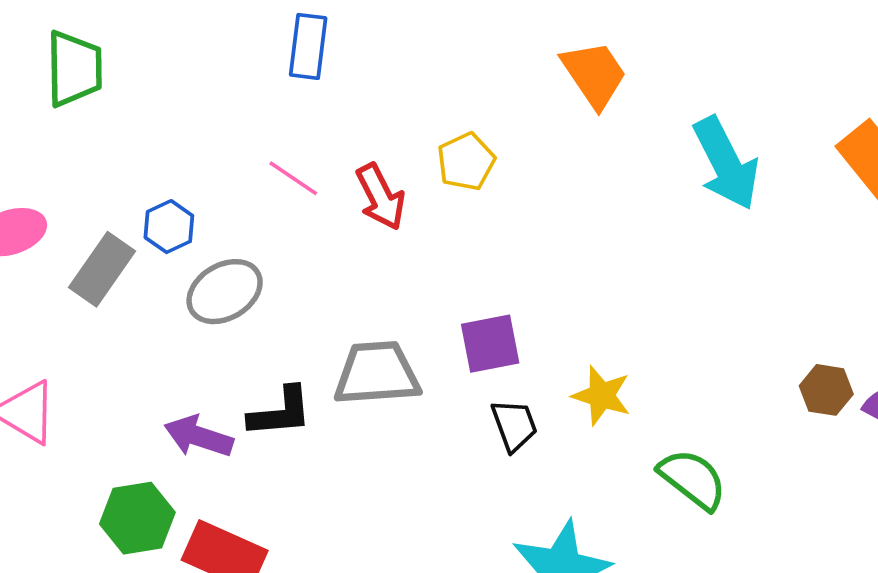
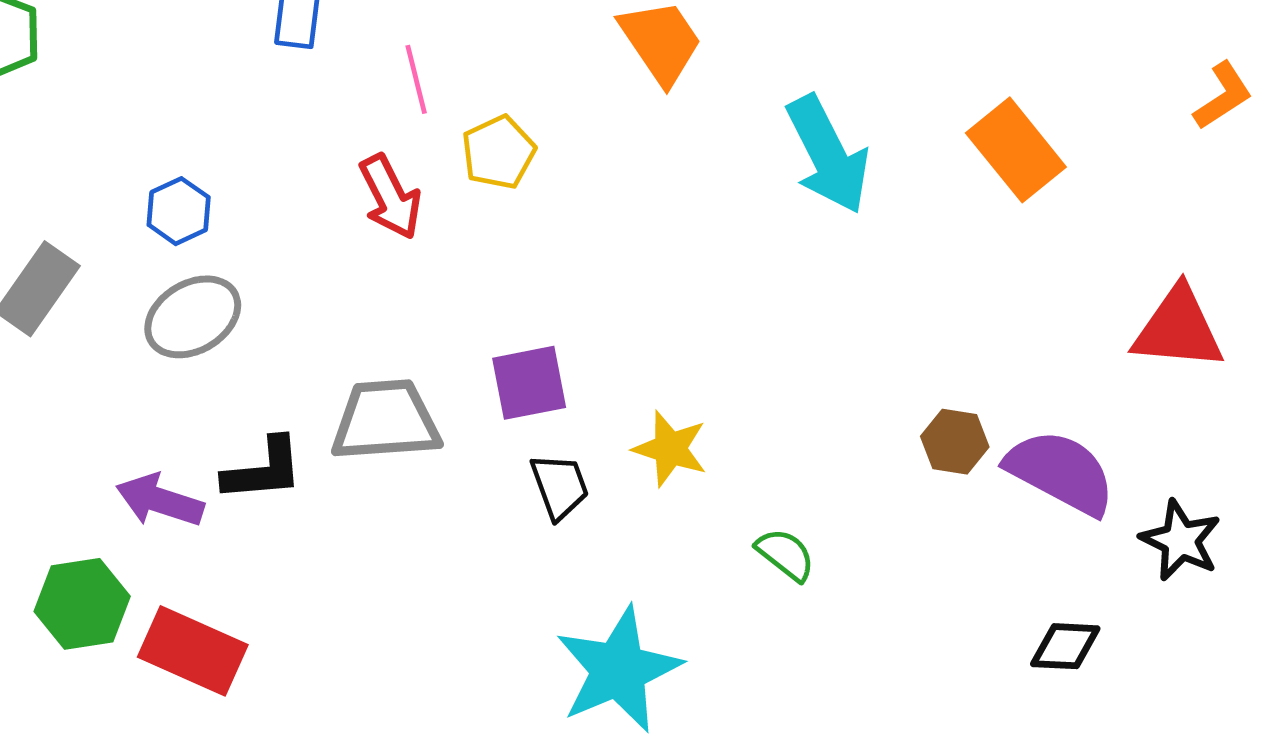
pink line: (293, 178) -> (416, 79), moved, turned 42
blue hexagon: (169, 227) -> (179, 211), moved
green semicircle: (693, 479) -> (785, 554), size x0.7

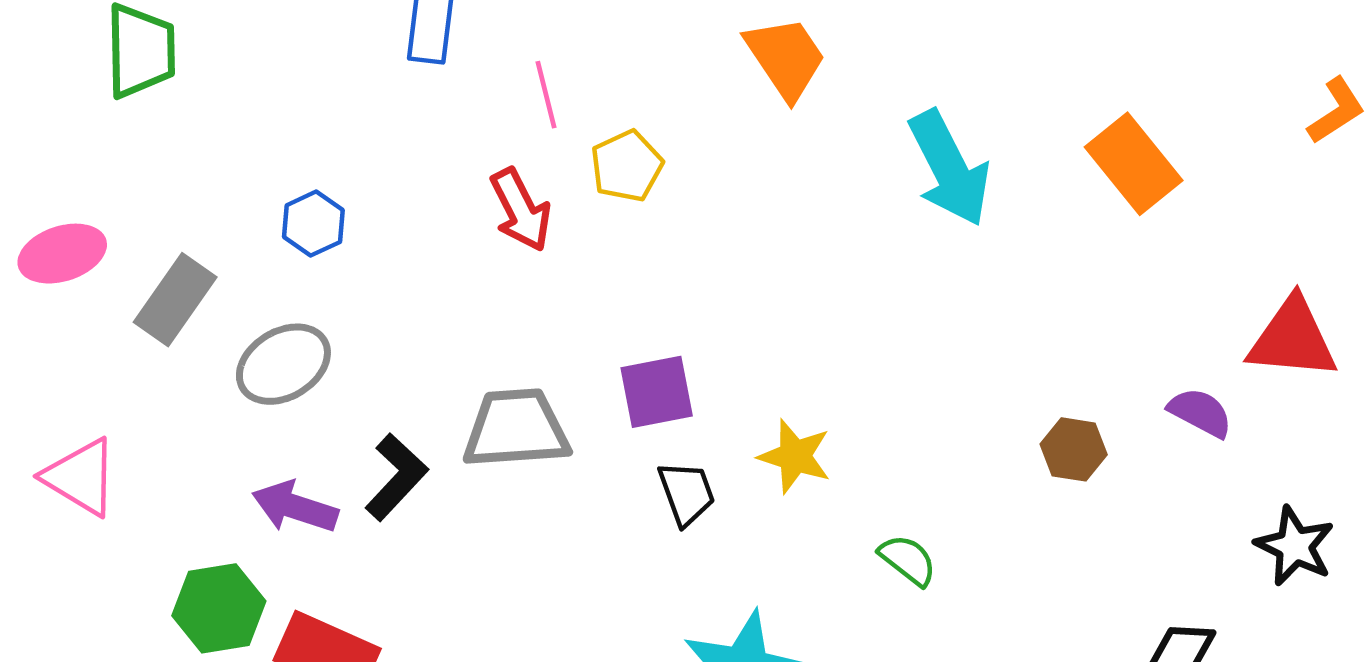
gray ellipse: (193, 317) -> (283, 364), moved
black L-shape: (263, 470) -> (396, 477), turned -42
purple semicircle: (1061, 472) -> (1200, 413), moved, size x0.6

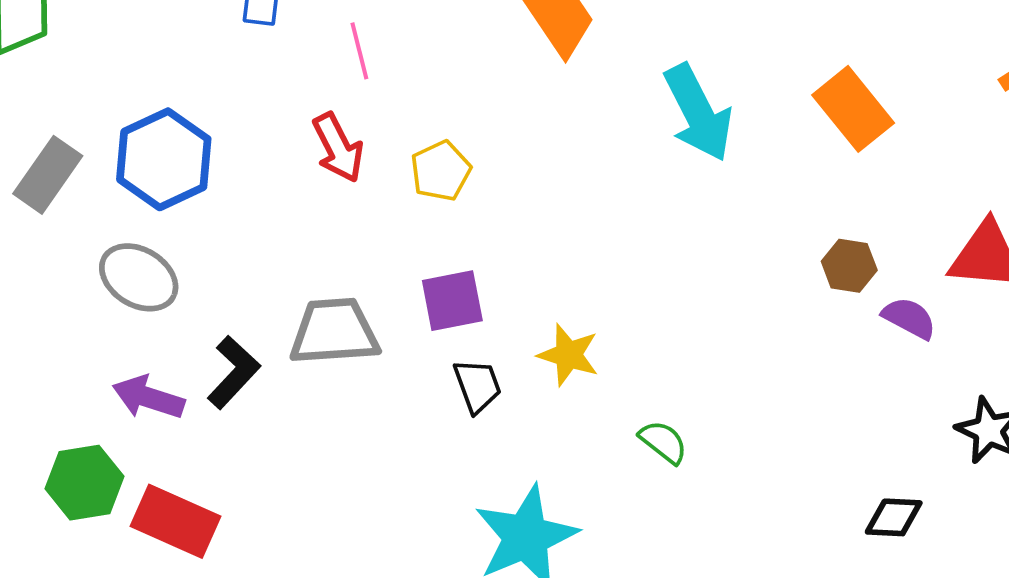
yellow pentagon: (627, 166) -> (441, 171), moved
blue hexagon: (313, 224) -> (164, 159), size x1.8
gray rectangle: (175, 300) -> (48, 175), moved
gray ellipse: (283, 364) -> (139, 277), turned 62
brown hexagon: (1074, 449) -> (849, 266), moved

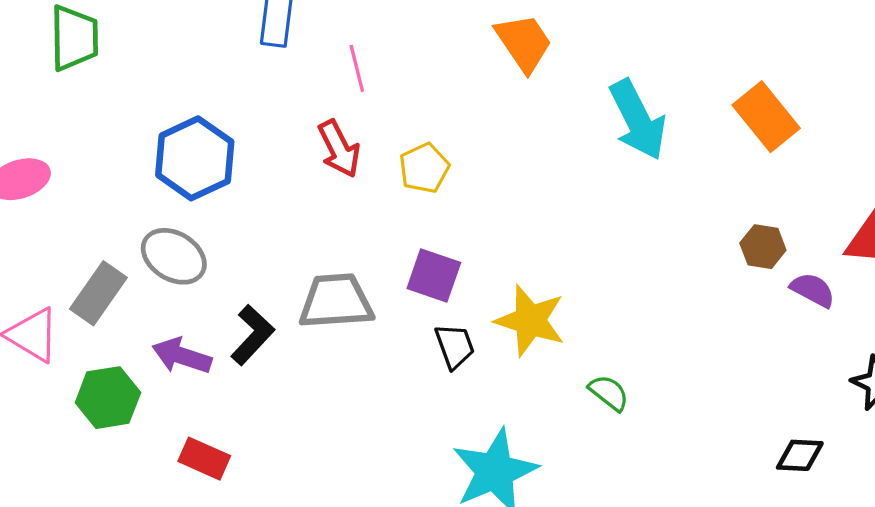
gray rectangle: (48, 175) -> (98, 293), moved
purple square: (452, 301) -> (434, 276), turned 30
yellow star: (568, 355) -> (530, 320), size x1.4
green hexagon: (84, 483) -> (108, 398), moved
red rectangle: (175, 521) -> (204, 459), size x0.7

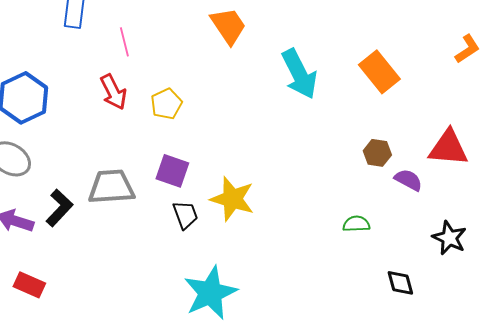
green semicircle: (609, 393) -> (356, 224), moved, turned -40
black diamond: (800, 455) -> (400, 283), turned 72

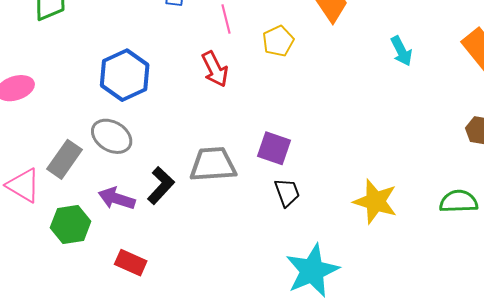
cyan arrow: (299, 74) -> (401, 51), size x0.6
yellow pentagon: (166, 104) -> (278, 41), moved
yellow star: (232, 199) -> (375, 201), moved
green semicircle: (356, 224) -> (459, 201), size x1.4

